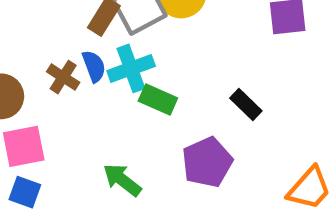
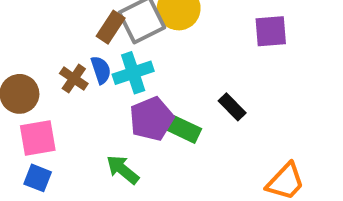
green rectangle: (158, 100) -> (185, 130), moved
purple pentagon: (207, 162) -> (152, 119), moved

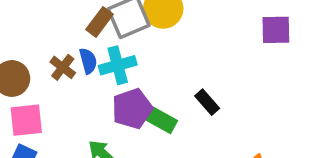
purple square: (271, 31) -> (276, 30), moved

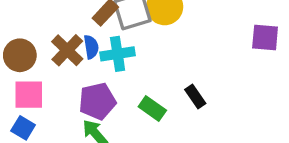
brown cross: (63, 67) -> (67, 50), size x1.4
purple pentagon: (132, 109) -> (97, 101), moved

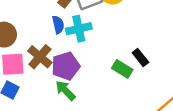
brown cross: (67, 50) -> (40, 57), moved
green rectangle: (152, 109) -> (122, 69), moved

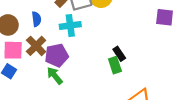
blue semicircle: (58, 25) -> (36, 19), moved
green rectangle: (122, 69) -> (115, 65), moved, turned 35

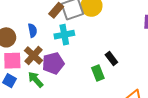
green rectangle: (115, 65) -> (98, 73), moved
green arrow: (55, 76) -> (36, 80), moved

